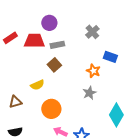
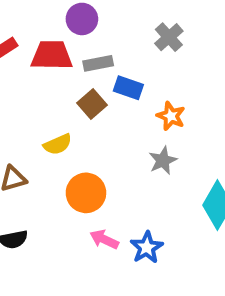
blue rectangle: (110, 57) -> (128, 88), moved

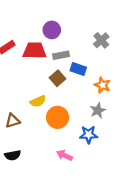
orange circle: (86, 193) -> (58, 117), moved
blue star: (147, 247) -> (89, 135), moved, turned 30

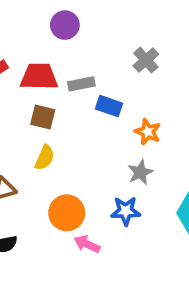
purple circle: (52, 30) -> (65, 25), moved
brown square: (58, 78) -> (43, 117), moved, turned -35
yellow semicircle: (38, 101) -> (45, 158), turned -42
orange circle: (58, 117) -> (67, 213), moved

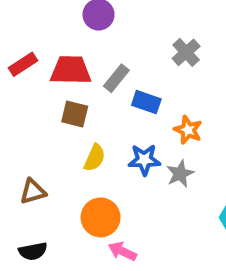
gray rectangle: (81, 84) -> (116, 78), turned -40
yellow semicircle: (45, 158) -> (95, 158), moved
blue star: (126, 211) -> (144, 160), moved

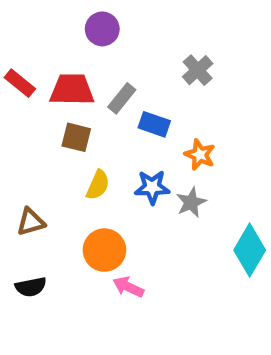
red rectangle: (23, 64) -> (20, 83), turned 72

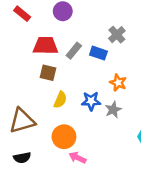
red rectangle: (20, 83) -> (22, 14), moved
blue rectangle: (154, 124) -> (98, 53), moved
brown triangle: (31, 222) -> (22, 121), size x1.6

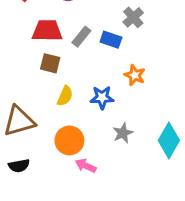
gray star: (113, 110) -> (123, 133), moved

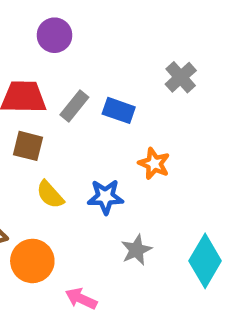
gray cross: (133, 17) -> (181, 77), moved
yellow semicircle: (65, 96) -> (50, 195), turned 114
orange circle: (69, 140) -> (32, 261), moved

